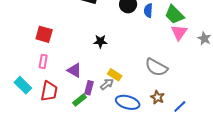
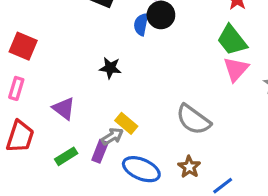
blue semicircle: (148, 11) -> (141, 24), moved
purple rectangle: (89, 88) -> (100, 151), moved

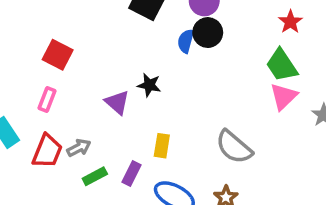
purple triangle: (64, 108) -> (117, 102), moved
yellow rectangle: (126, 123) -> (162, 146), turned 55
gray arrow: (112, 136) -> (79, 148), moved

